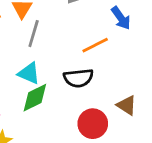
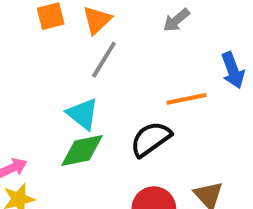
black semicircle: (78, 78) -> (151, 139), turned 136

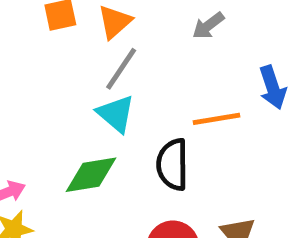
cyan triangle: (83, 114) -> (116, 114), moved
black semicircle: (151, 139) -> (172, 165), turned -57

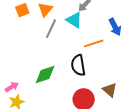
cyan triangle: (116, 114) -> (74, 20), moved

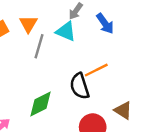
blue arrow: (115, 27) -> (105, 24), moved
orange line: (94, 43) -> (96, 70), moved

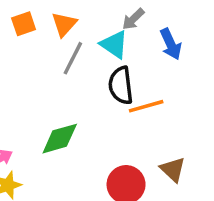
black semicircle: (80, 86) -> (121, 85), moved

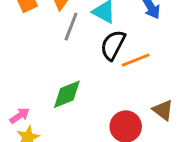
black semicircle: (121, 85) -> (113, 45), turned 40

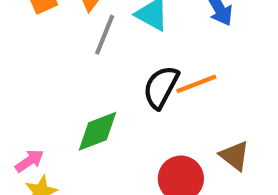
black semicircle: (113, 45) -> (161, 87), moved

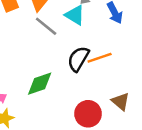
gray line: (105, 35) -> (46, 26), turned -75

